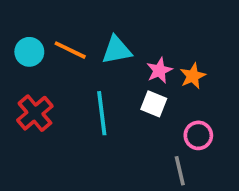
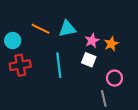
cyan circle: (29, 52) -> (13, 41), moved
red cross: (35, 113) -> (20, 65), turned 30

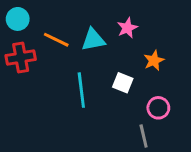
cyan circle: (13, 41) -> (18, 19), moved
pink star: (92, 41) -> (127, 28), moved
red cross: (20, 65) -> (21, 57), moved

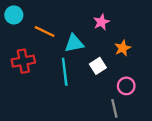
cyan triangle: (93, 40) -> (74, 43), moved
red cross: (21, 57) -> (23, 61), moved
white square: (123, 83) -> (98, 66), turned 35

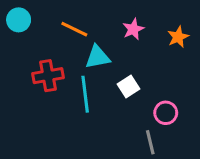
orange line: (45, 32) -> (74, 29), moved
orange star: (123, 48) -> (178, 37), moved
red cross: (23, 61) -> (48, 76), moved

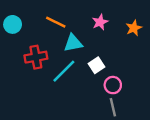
cyan circle: (19, 20) -> (13, 24), moved
cyan line: (85, 94) -> (64, 71), turned 52
pink circle: (166, 113) -> (113, 85), moved

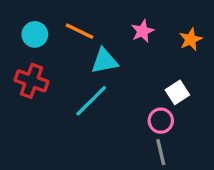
cyan circle: (13, 24) -> (35, 34), moved
red cross: (36, 57) -> (31, 81), moved, turned 30
white square: (96, 65) -> (177, 92), moved

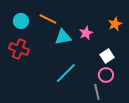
pink star: (143, 31) -> (86, 33), moved
cyan line: (91, 101) -> (66, 73), moved
pink circle: (161, 121) -> (106, 75), moved

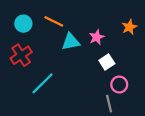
red cross: (19, 49) -> (21, 55), turned 36
white square: (107, 56) -> (107, 62), moved
cyan line: (66, 73) -> (43, 83), moved

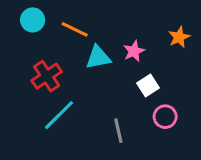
cyan circle: (23, 24) -> (33, 20), moved
red cross: (21, 55) -> (47, 76), moved
gray line: (109, 104) -> (118, 131), moved

